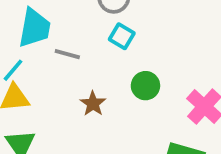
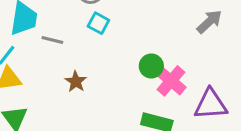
green circle: (145, 86) -> (151, 66), moved

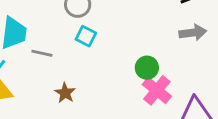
gray arrow: (209, 22) -> (193, 33), turned 36
green circle: (151, 66) -> (147, 68), moved

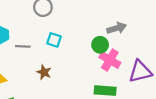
gray arrow: (193, 33) -> (117, 28), moved
cyan square: (86, 36) -> (54, 40), moved

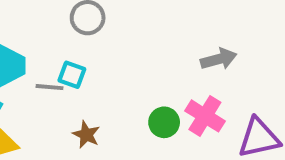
cyan square: (54, 40) -> (72, 75), moved
green circle: (100, 45) -> (164, 122), moved

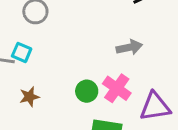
brown star: (86, 135) -> (29, 97), turned 30

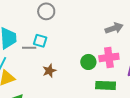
pink cross: (117, 88) -> (109, 57), turned -36

